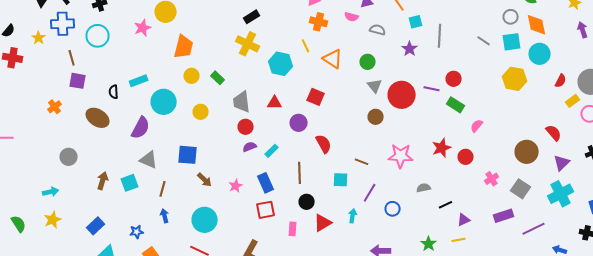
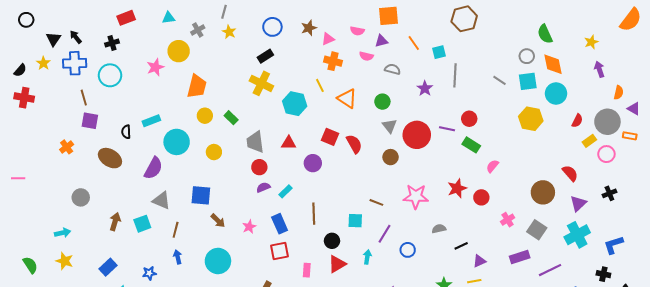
cyan square: (416, 22) -> (439, 52), moved
yellow star: (39, 38) -> (43, 63), moved
red semicircle: (324, 144) -> (354, 144), moved
black circle: (307, 202) -> (332, 241), moved
yellow star: (53, 220) -> (65, 261), turned -30

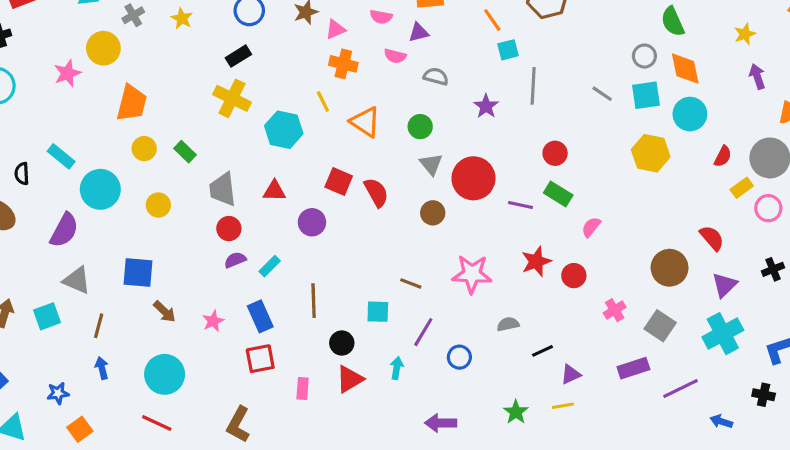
orange line: (414, 43) -> (492, 20), moved
cyan rectangle: (151, 121) -> (61, 156), turned 60
purple line: (447, 129) -> (521, 205), moved

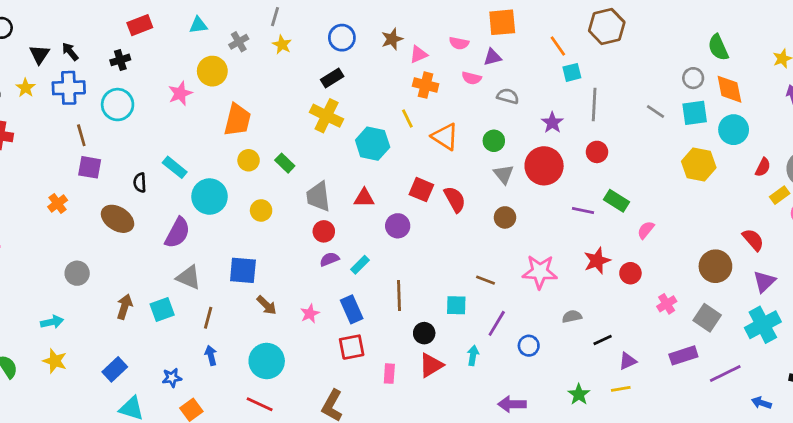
red circle: (555, 153) -> (597, 152), moved
red circle: (473, 178) -> (544, 166), moved

